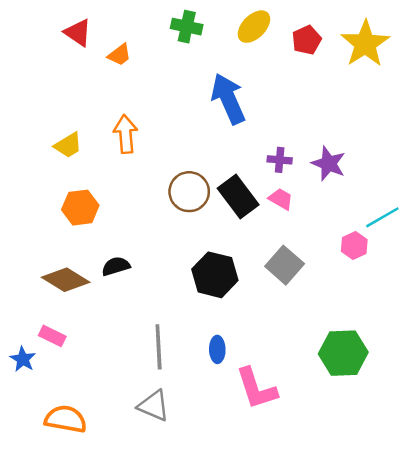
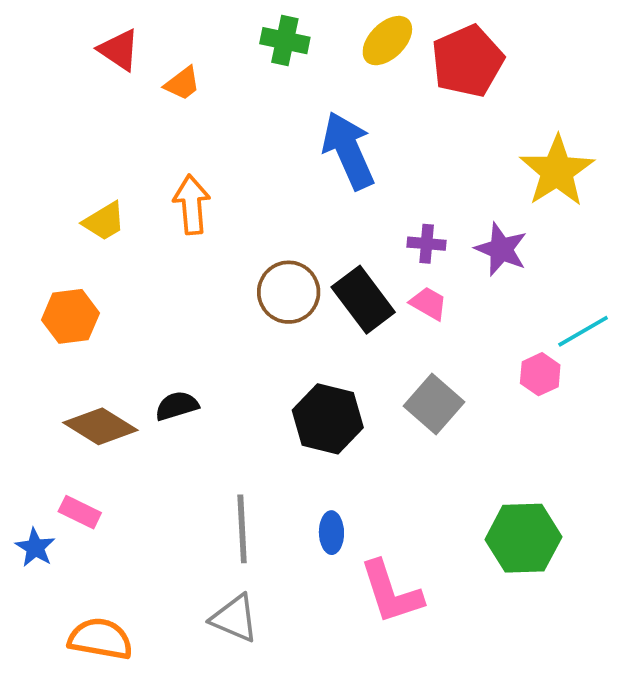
red pentagon: (307, 40) -> (468, 61), size x1.6
yellow star: (365, 44) -> (557, 171), moved
orange hexagon: (80, 208) -> (71, 316), moved

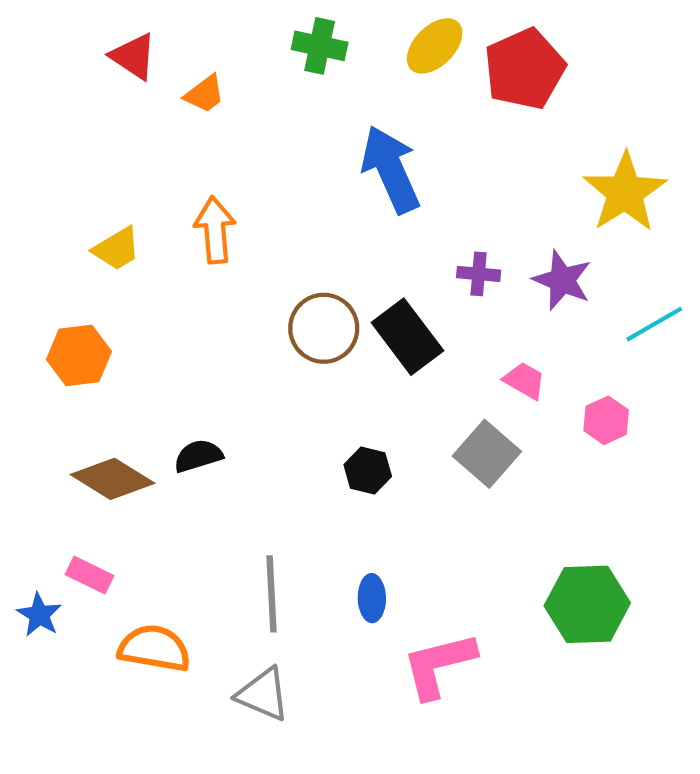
pink trapezoid: (428, 303) -> (525, 381), moved
cyan line: (583, 331) -> (654, 324), moved
black hexagon: (328, 419) -> (368, 470), size x0.6
pink L-shape: (391, 592) -> (439, 665), turned 94
orange semicircle: (100, 639) -> (154, 648), moved

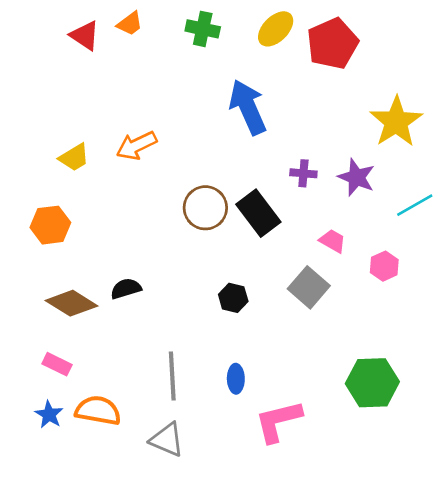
orange trapezoid: (205, 94) -> (130, 24), moved
orange arrow: (215, 230) -> (136, 146), turned -111
blue star: (39, 615) -> (49, 414), moved

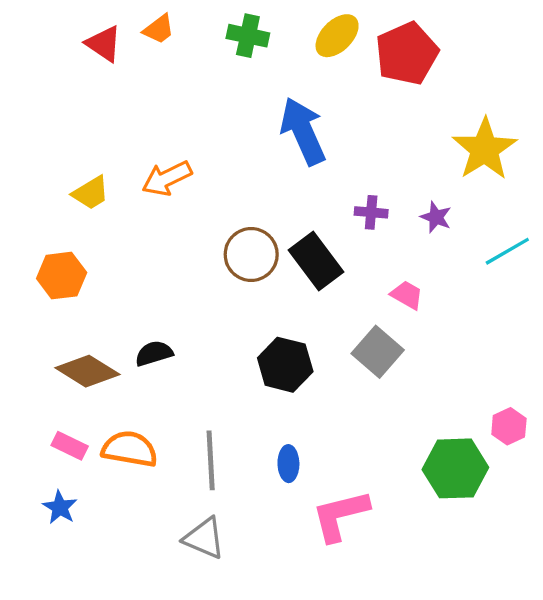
purple star: (356, 177) -> (436, 217), size x0.7
pink hexagon: (384, 266) -> (509, 426), moved
black hexagon: (233, 298) -> (285, 365), size x1.5
orange semicircle: (98, 411) -> (130, 449), moved

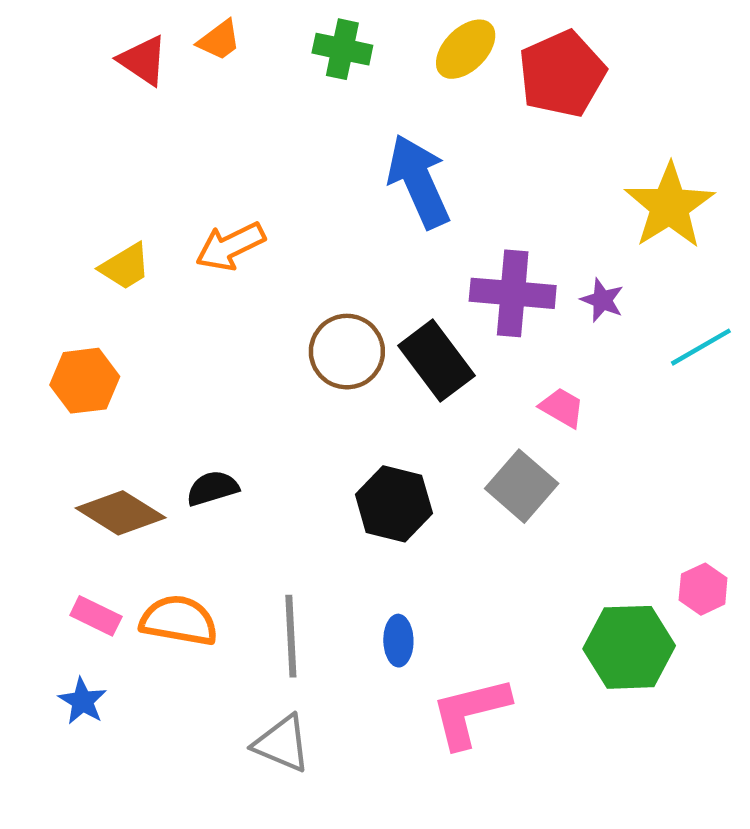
purple cross: (371, 212) -> (513, 293), size x1.8

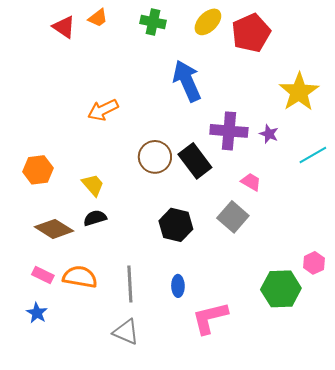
yellow trapezoid: (125, 266) -> (93, 185), moved, turned -100

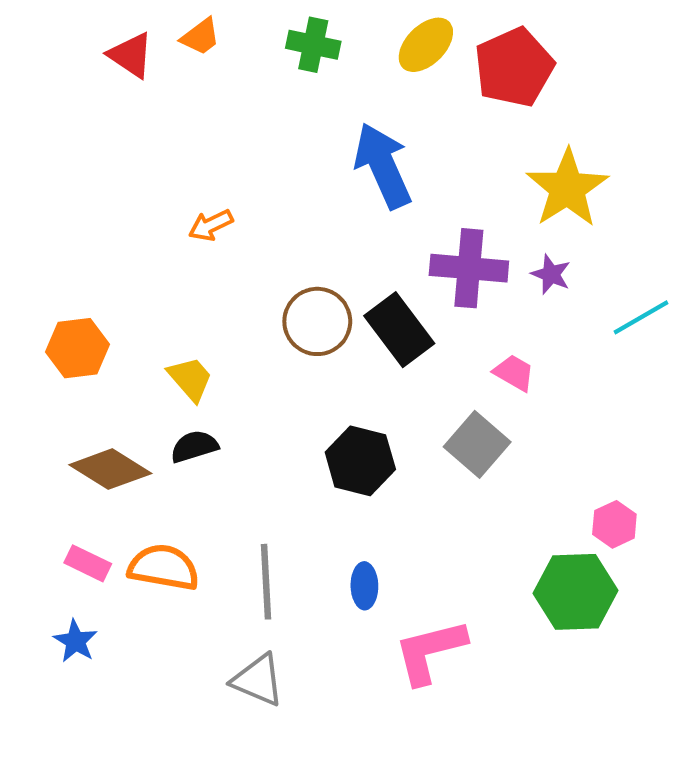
yellow star: (299, 92) -> (567, 188), moved
orange arrow: (103, 110) -> (211, 225), size x0.7
pink hexagon: (314, 263) -> (614, 524), moved

